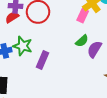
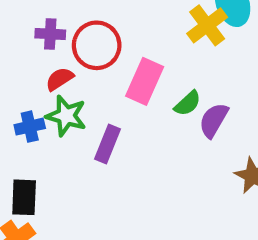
pink rectangle: (83, 16) -> (145, 81), moved, size x1.5
red semicircle: (12, 17) -> (60, 79), moved

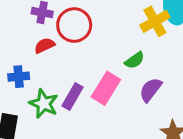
pink rectangle: (145, 81) -> (106, 88), moved
green semicircle: (188, 103) -> (135, 60), moved
green star: (66, 116) -> (44, 104), moved

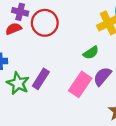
red semicircle: (45, 45) -> (14, 29), moved
pink rectangle: (106, 88) -> (80, 84), moved

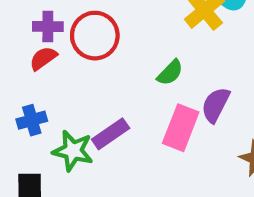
green semicircle: (91, 53) -> (170, 73), moved
purple rectangle: (41, 79) -> (111, 134), turned 36

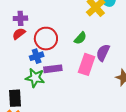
red circle: (95, 36) -> (46, 39), moved
blue cross: (32, 120) -> (37, 56), moved
purple rectangle: (111, 134) -> (53, 69), turned 30

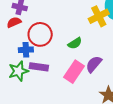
green star: (35, 78) -> (18, 71), turned 30

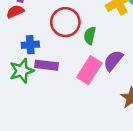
red circle: (40, 34) -> (65, 22), moved
green semicircle: (75, 43) -> (90, 36), turned 136

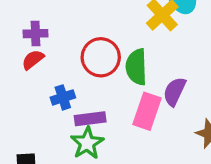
green semicircle: (90, 36) -> (136, 67), size x1.5
green star: (22, 71) -> (87, 143), moved

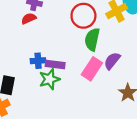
red circle: (101, 57) -> (83, 16), moved
blue cross: (63, 97) -> (38, 61), moved

